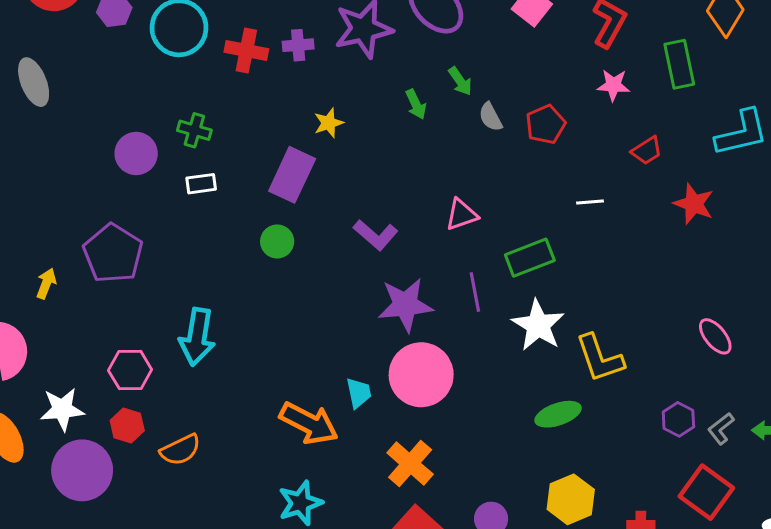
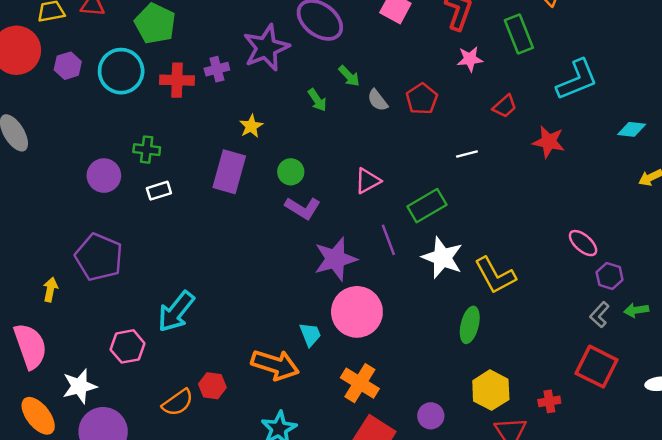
green circle: (277, 241) -> (291, 172), moved
cyan arrow: (197, 337) -> (176, 312), turned 39
green ellipse: (558, 414) -> (470, 325), turned -48
purple hexagon: (678, 419) -> (610, 276), moved
red hexagon: (127, 426) -> (212, 386), moved

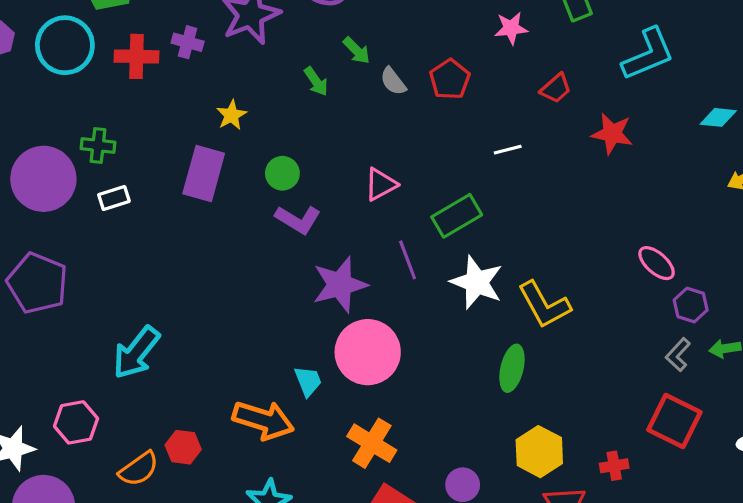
purple cross: (217, 69) -> (188, 42), turned 30
purple circle: (104, 176) -> (43, 179), size x1.5
pink hexagon: (128, 346) -> (76, 422), moved

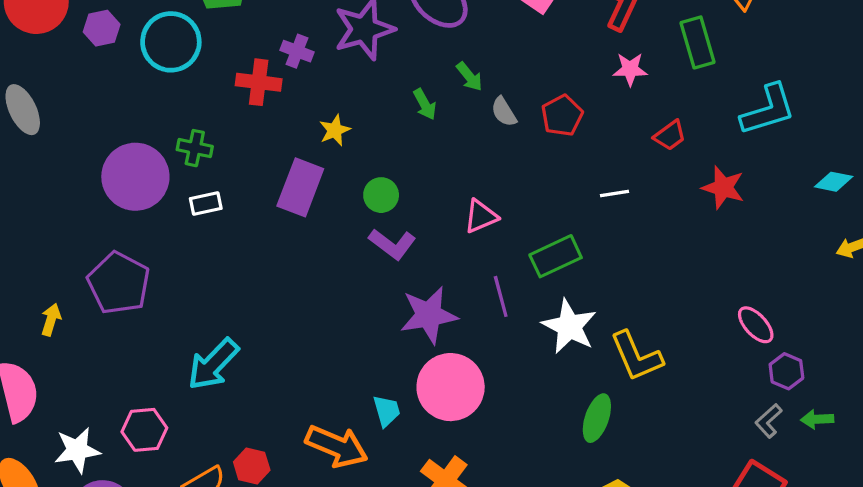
red cross: (136, 56) -> (259, 82), moved

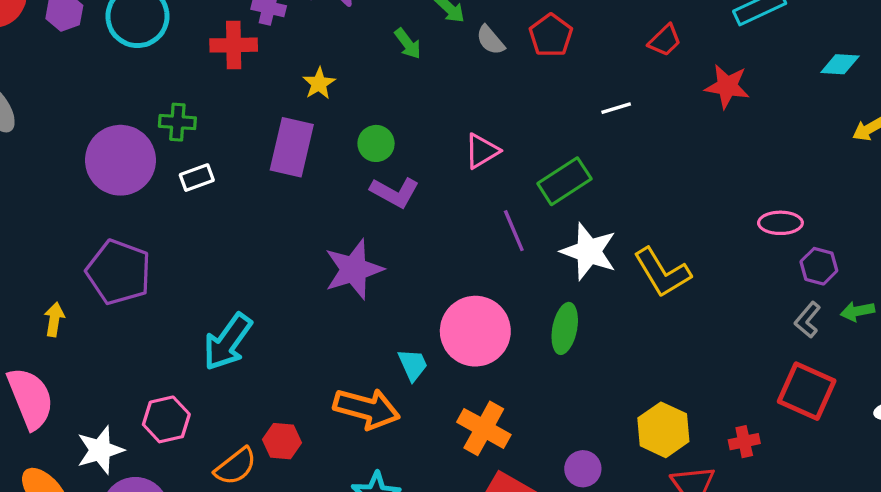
purple star: (429, 315) -> (354, 269), moved
pink ellipse: (756, 325) -> (780, 223), turned -39
green ellipse: (597, 418) -> (565, 328), moved

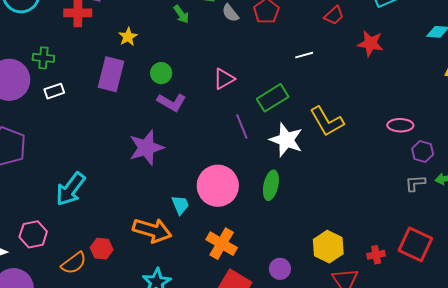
yellow L-shape: (662, 273) -> (327, 121), moved
gray L-shape: (808, 320) -> (415, 183), turned 45
red square: (807, 391) -> (415, 244), moved

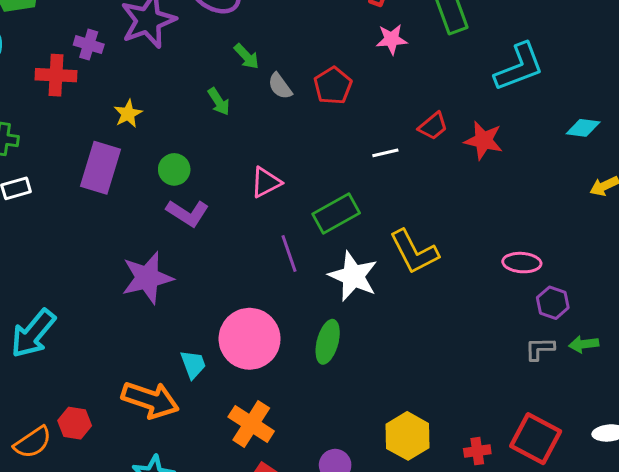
green arrow: (181, 14) -> (219, 102), moved
red trapezoid: (334, 15) -> (433, 126), moved

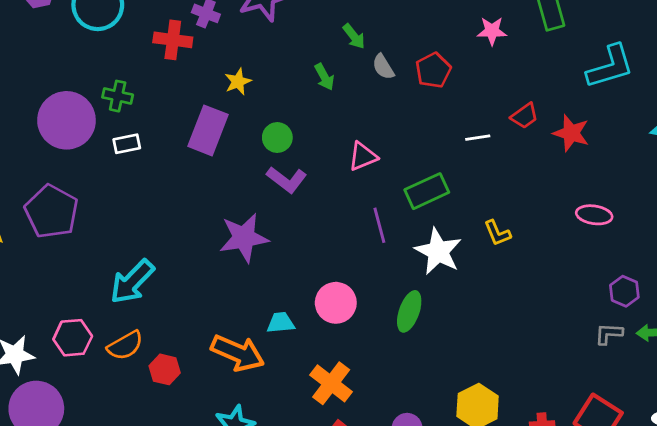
yellow L-shape: (414, 252) -> (497, 233), size x0.6
pink ellipse: (522, 263) -> (594, 215), moved
pink circle: (250, 339) -> (336, 303), size x0.7
cyan trapezoid: (193, 364) -> (281, 323), turned -80
orange semicircle: (33, 442) -> (125, 345), moved

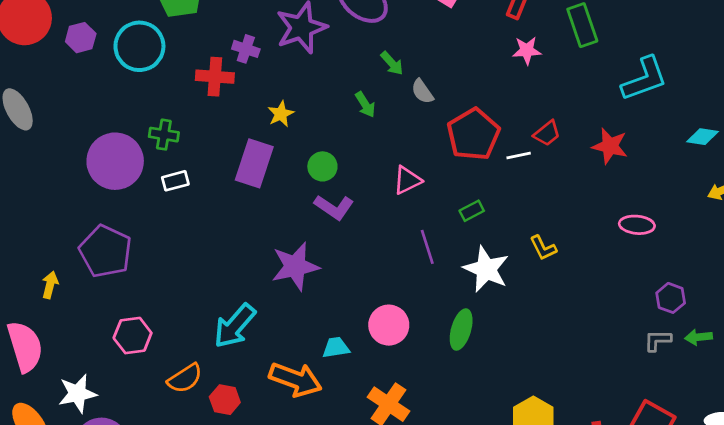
red pentagon: (433, 70) -> (473, 134), moved, size x1.5
red trapezoid: (525, 116) -> (547, 133), moved
green rectangle: (427, 191) -> (472, 211), size x0.6
cyan arrow: (132, 282) -> (235, 326), moved
pink hexagon: (73, 338) -> (133, 335), moved

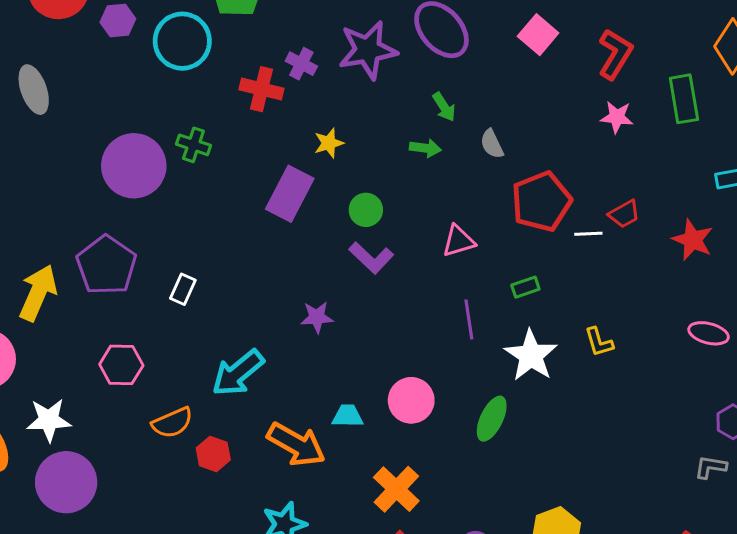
green arrow: (392, 63) -> (444, 107), moved
green arrow: (365, 105) -> (425, 148), turned -60
white rectangle: (175, 181) -> (183, 289), moved, turned -60
purple star: (295, 266) -> (317, 317), size x0.6
yellow arrow: (50, 285) -> (38, 293), size x1.8

